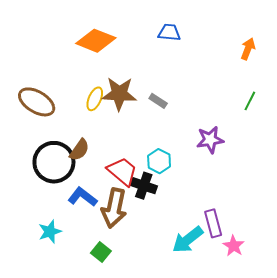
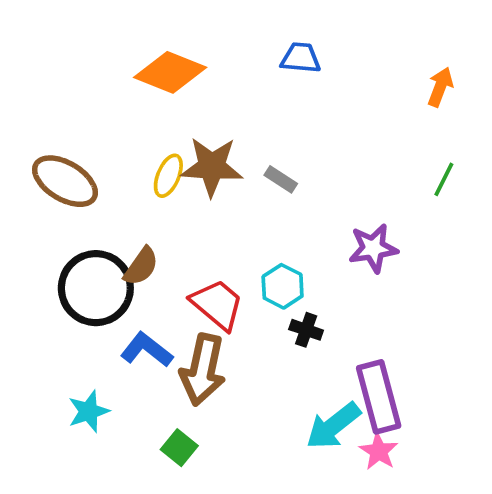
black cross: (144, 186) -> (306, 330), moved, size x0.7
purple rectangle: (213, 223) -> (379, 397), size x1.4
pink star: (234, 246) -> (379, 451), moved

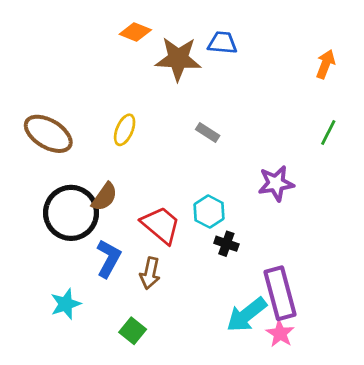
orange diamond: (170, 72) -> (135, 32), moved, size x0.6
brown star: (212, 167) -> (178, 59), moved
blue L-shape: (147, 350) -> (109, 258), turned 81
brown arrow: (203, 370) -> (150, 273), size x0.6

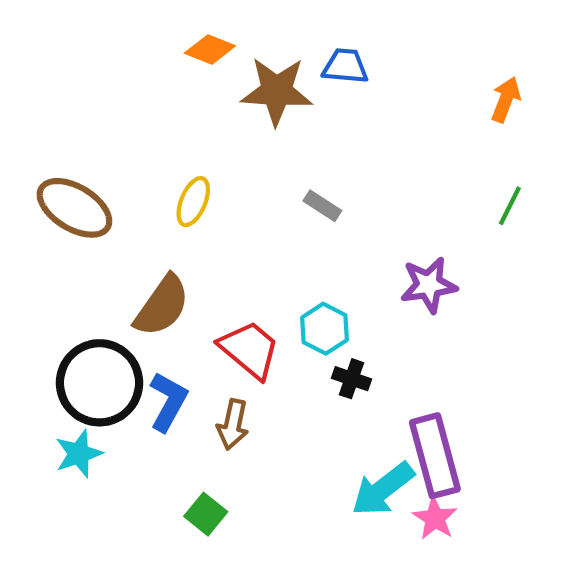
brown semicircle: (104, 197) -> (162, 306), size x1.4
black circle: (71, 213) -> (99, 383), moved
cyan star: (66, 304) -> (79, 454), moved

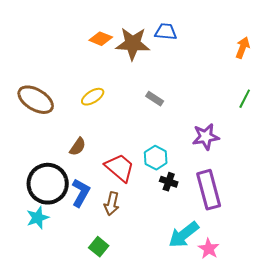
orange diamond: (210, 50) -> (101, 39), moved
yellow ellipse: (193, 202) -> (93, 97), turned 35
brown semicircle: (162, 306) -> (78, 147), size x0.6
purple rectangle: (435, 456) -> (209, 190), moved

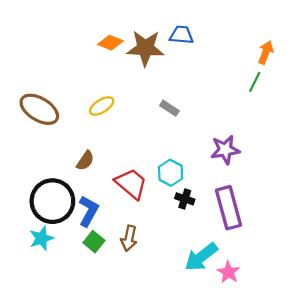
green line: (245, 99) -> (255, 82), moved
brown arrow: (112, 204) -> (129, 238), moved
green square: (99, 247) -> (94, 242), moved

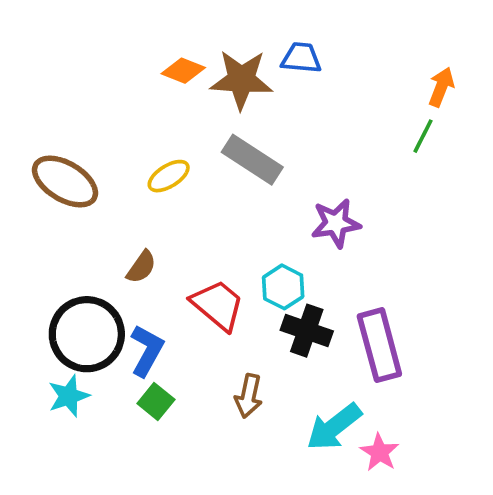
gray rectangle: (169, 108) -> (252, 160), moved, size x1.8
purple star: (225, 150) -> (336, 223), moved
black cross: (185, 199) -> (307, 331), size x1.5
brown arrow: (129, 238) -> (249, 396), moved

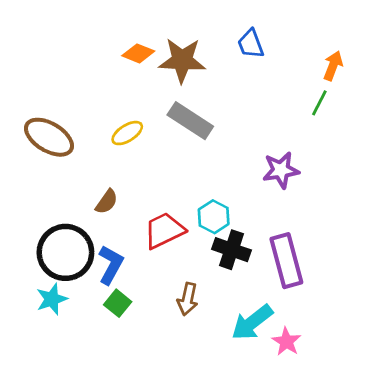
blue trapezoid: (301, 58) -> (251, 44), moved, turned -116
purple star: (336, 223) -> (281, 170), moved
red trapezoid: (218, 305) -> (164, 230), turned -66

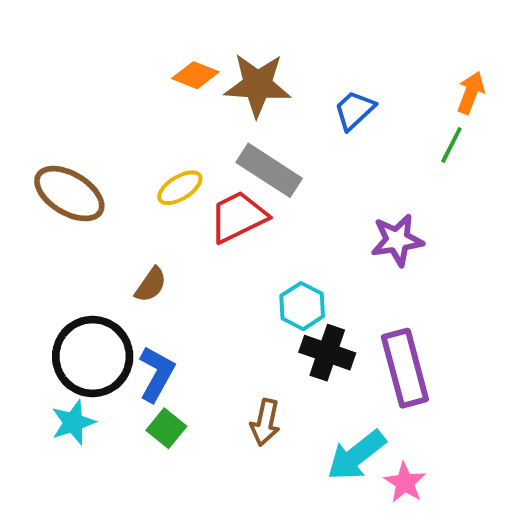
blue trapezoid: (251, 44) -> (354, 110), moved, turned 68
red trapezoid: (164, 230) -> (238, 217), moved

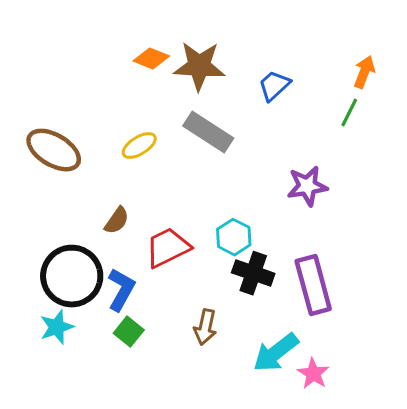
red trapezoid: (238, 217) -> (168, 248), moved

